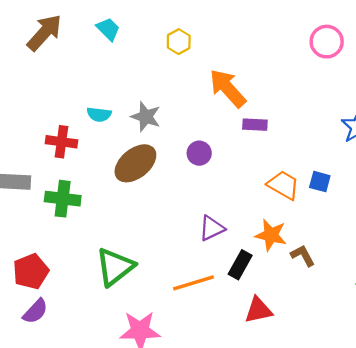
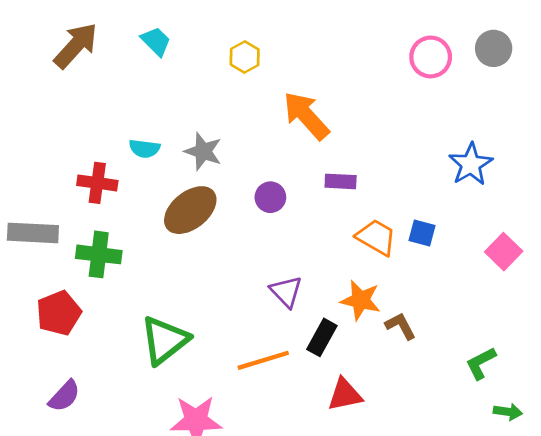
purple rectangle: (255, 125) -> (341, 181), moved
purple triangle: (212, 228) -> (286, 292), turned -48
red pentagon: (31, 271) -> (59, 313), moved

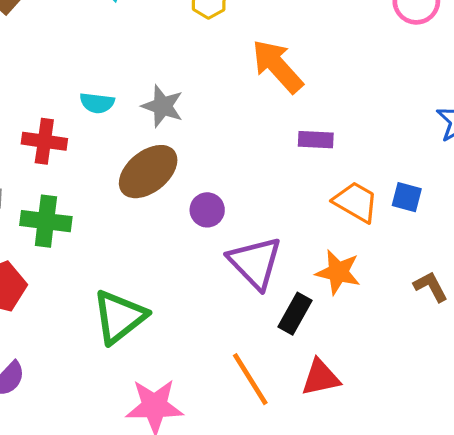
purple circle: (270, 197) -> (207, 210), moved
purple triangle: (286, 292) -> (255, 263), size x1.5
brown L-shape: (401, 326) -> (431, 287), moved
orange line: (263, 360) -> (250, 379), moved, turned 75

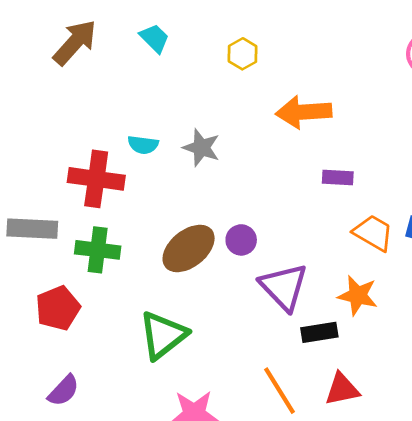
orange arrow: (277, 66) -> (304, 112), turned -52
red cross: (44, 141) -> (96, 179), size x1.4
brown ellipse: (148, 172) -> (189, 248), moved
black rectangle: (295, 314) -> (319, 332), turned 52

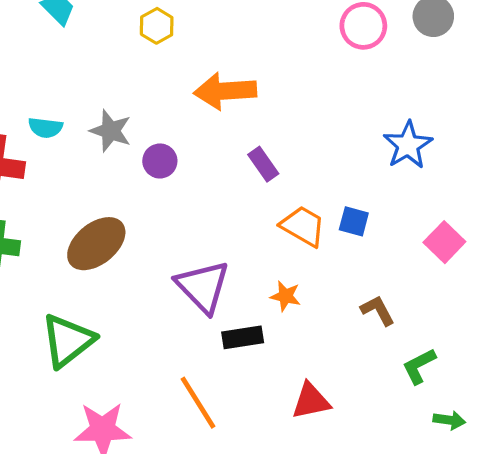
purple rectangle: (338, 177) -> (263, 164), turned 52
purple circle: (241, 240) -> (160, 161), moved
orange star: (358, 295) -> (285, 296), size x0.7
red triangle: (342, 389) -> (311, 401), moved

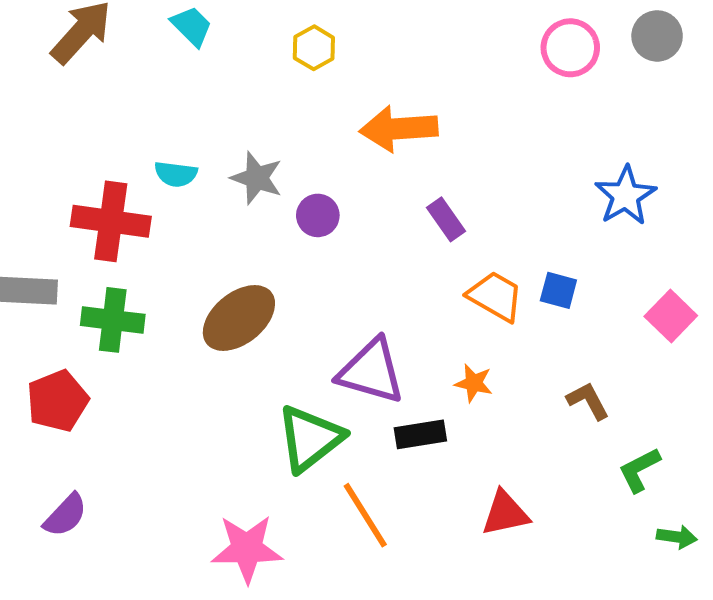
purple triangle: (203, 287) -> (371, 371), turned -30
green triangle: (68, 341) -> (310, 438), moved

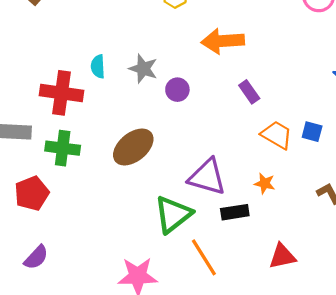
cyan semicircle: (176, 174) -> (98, 66), turned 80

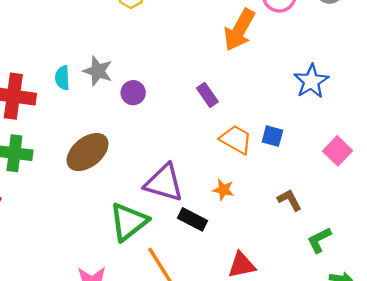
orange arrow: (223, 41) -> (239, 30), moved, turned -57
cyan semicircle: (98, 66) -> (62, 78), moved
black rectangle: (235, 212) -> (193, 219), turned 36

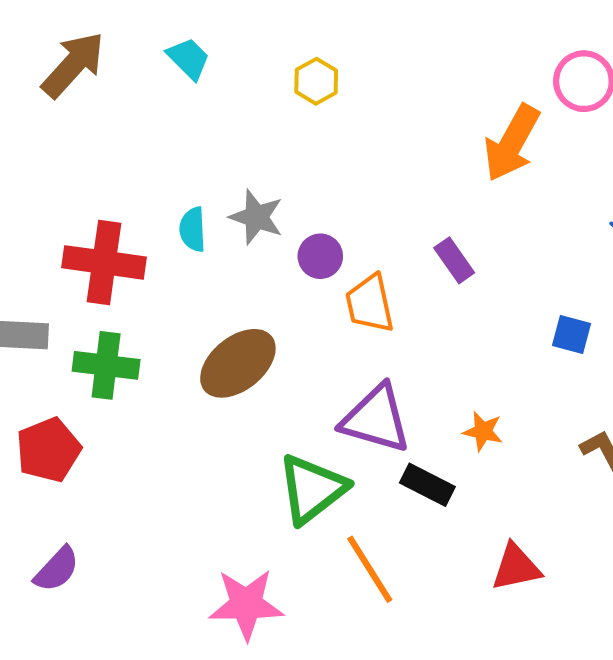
orange trapezoid: (236, 139) -> (370, 304), moved, turned -132

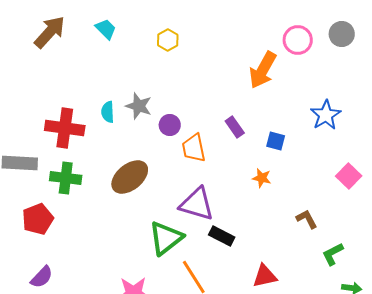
blue square: (572, 334) -> (276, 141), moved
orange star: (483, 431) -> (262, 178), moved

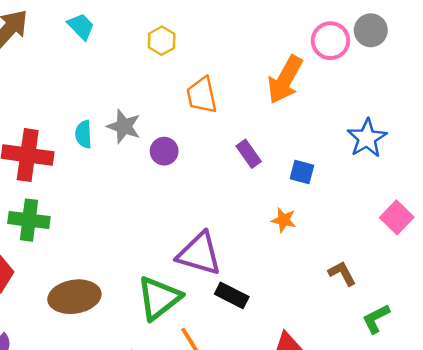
gray circle: (342, 34) -> (371, 30), moved
orange trapezoid: (194, 148) -> (202, 95), moved
brown ellipse: (130, 177) -> (74, 297), moved, turned 30

